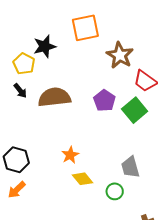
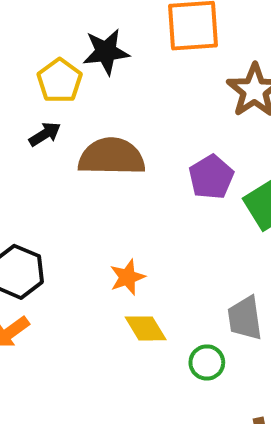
black arrow: (20, 91) -> (45, 134), turned -91

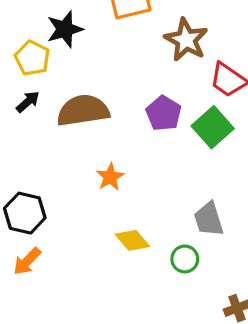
orange star: (127, 277) -> (110, 177), moved

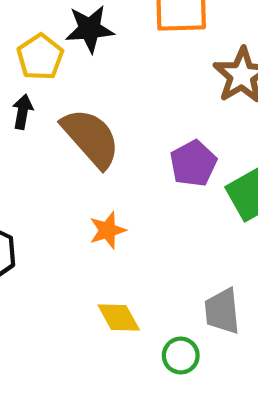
black arrow: (28, 102) -> (23, 112), turned -50
brown semicircle: (83, 111) -> (91, 138), turned 45

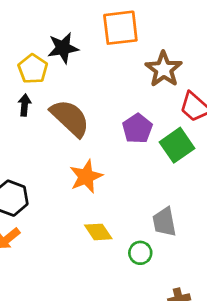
orange star: (108, 230) -> (86, 176), size x1.4

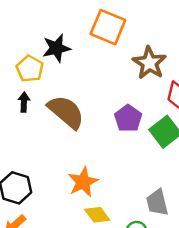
orange square: (120, 28) -> (108, 27), turned 32
orange star: (86, 176) -> (83, 182), moved

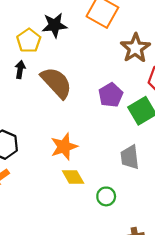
gray trapezoid: (157, 202) -> (130, 157), moved

